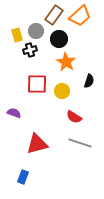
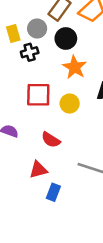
red semicircle: (74, 117) -> (51, 140), moved
red triangle: (37, 144) -> (38, 170), size x0.7
blue rectangle: (23, 177) -> (53, 192), moved

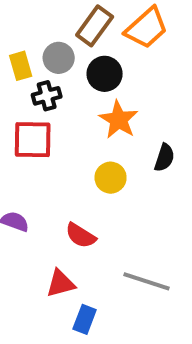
red square: (38, 95) -> (33, 140), moved

